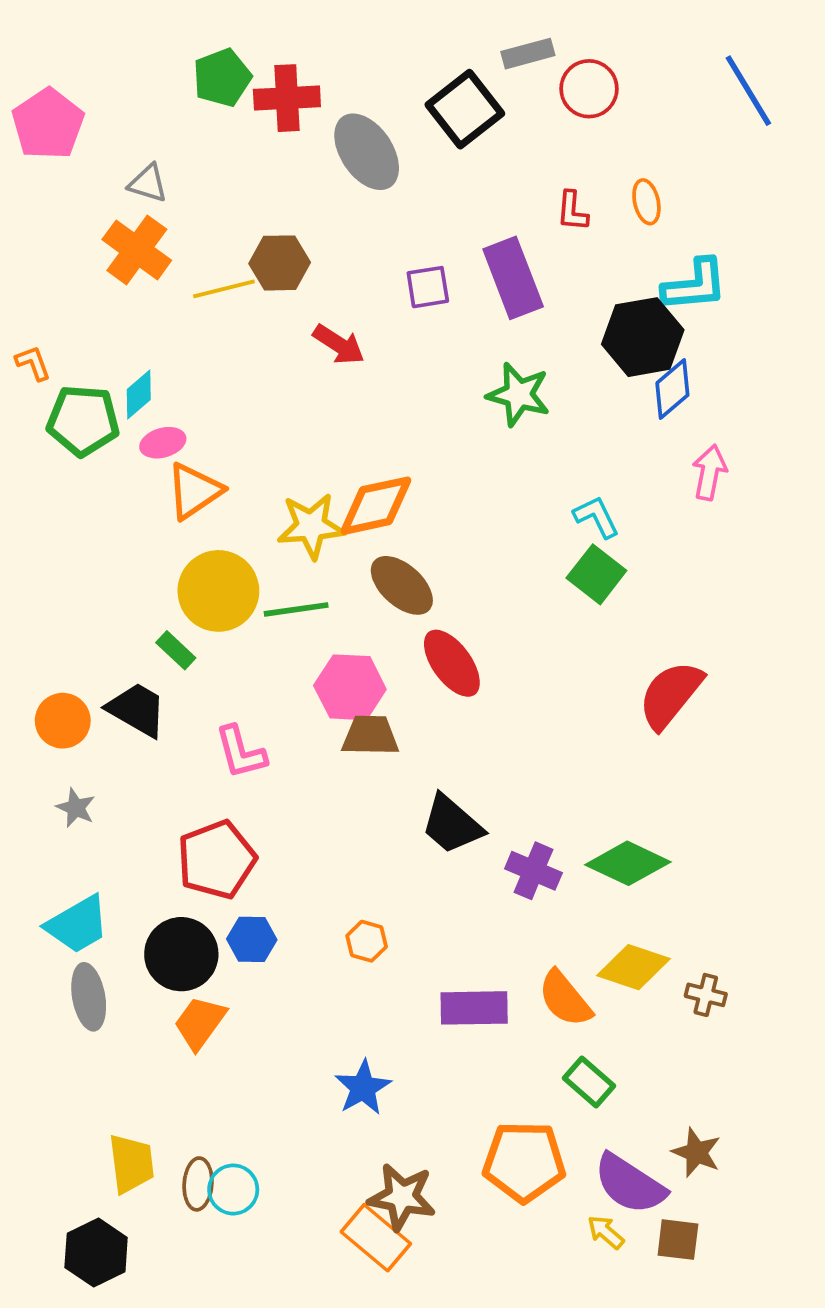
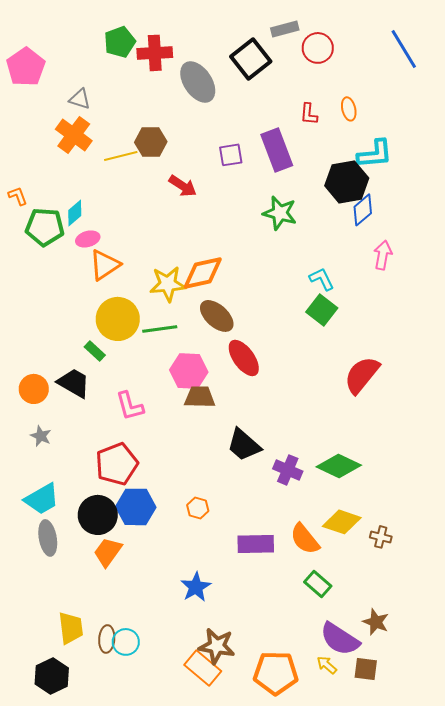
blue hexagon: (252, 939) -> (136, 507), size x1.5
orange pentagon: (524, 1162) -> (276, 673), moved

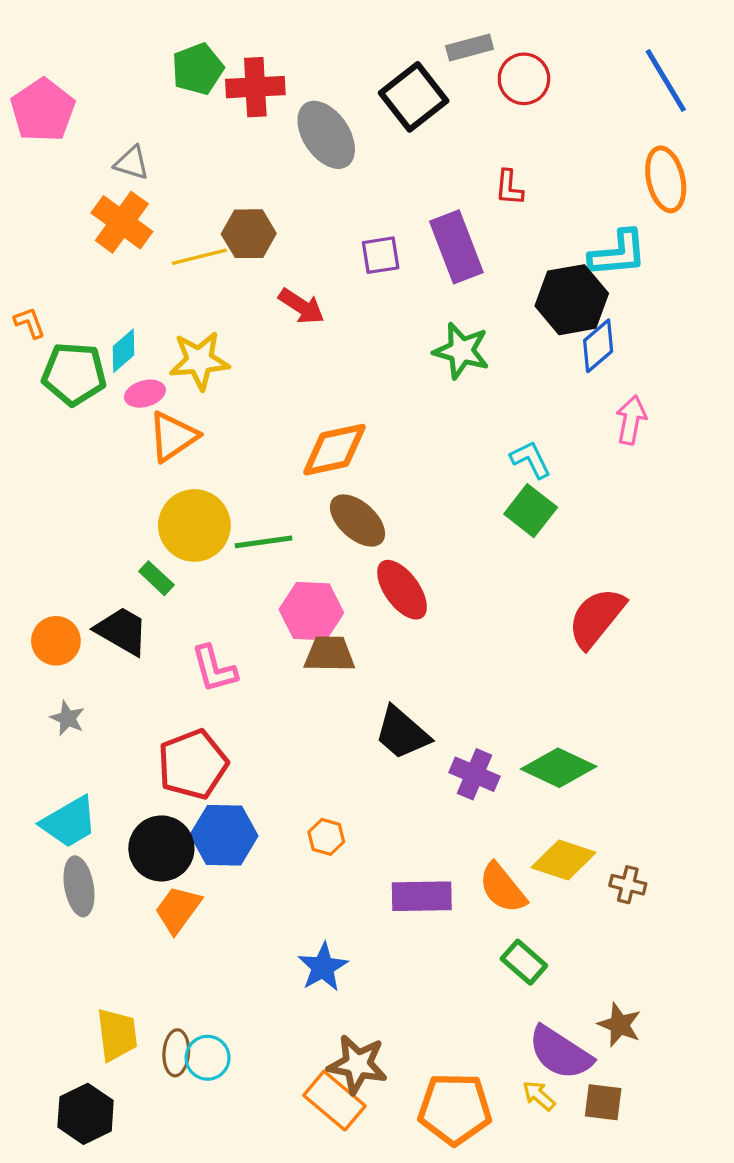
orange ellipse: (349, 109) -> (666, 179), moved, size x1.6
yellow star: (168, 284) -> (199, 361), moved

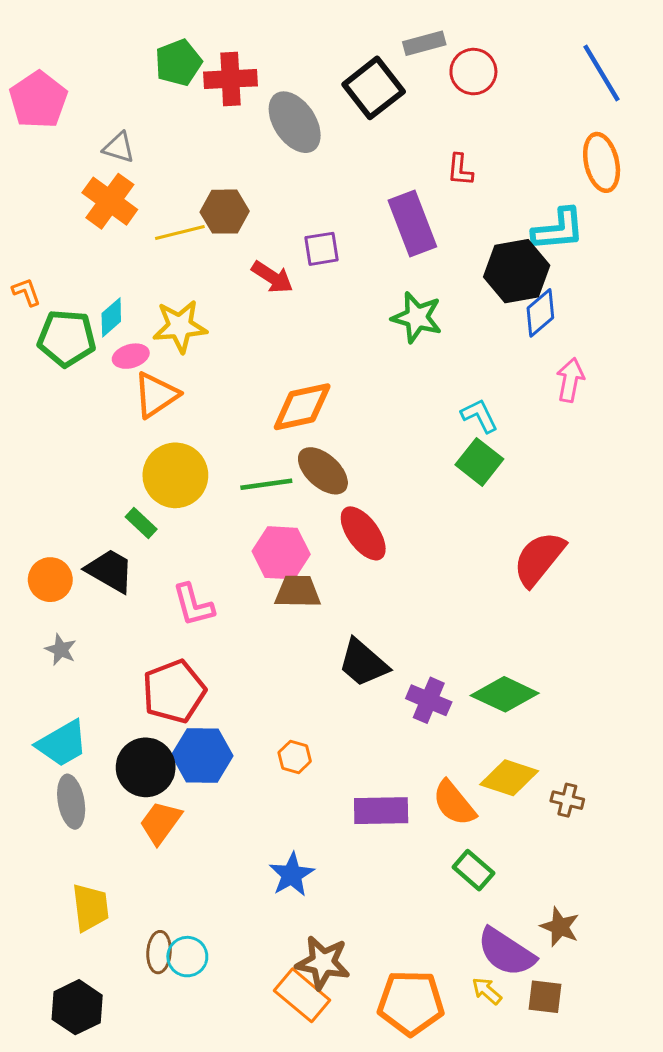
purple square: (381, 255) -> (321, 249), moved
green line: (264, 542) -> (266, 484), moved
yellow trapezoid: (117, 1035) -> (90, 907), moved

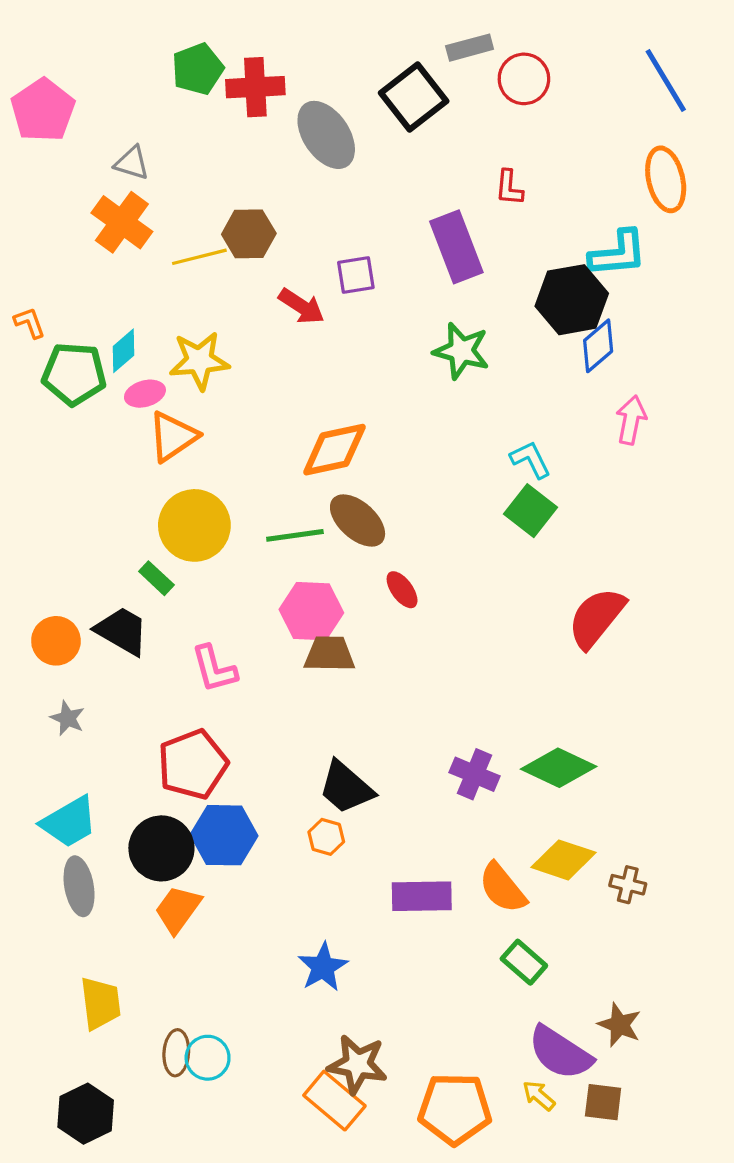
red ellipse: (363, 533) -> (402, 590), size x0.6
black trapezoid: (363, 663) -> (346, 787), moved

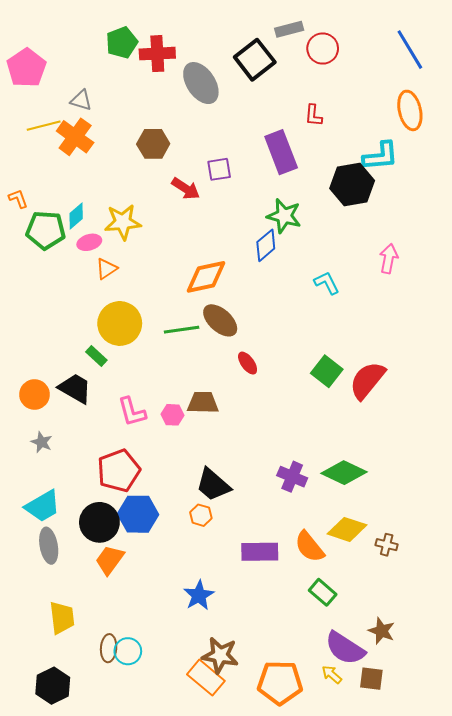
yellow line: (199, 257) -> (44, 126), moved
blue diamond: (598, 346) -> (266, 245), moved
orange triangle: (173, 436) -> (107, 269), size x0.7
green square: (531, 511) -> (327, 371), moved
pink hexagon: (311, 611) -> (172, 415), moved, size x0.6

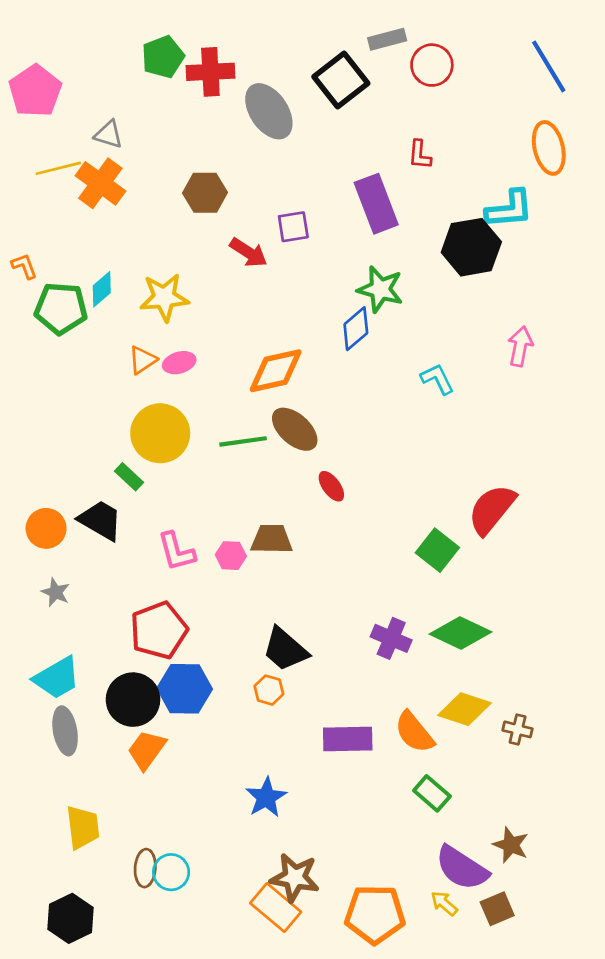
pink ellipse: (89, 242) -> (179, 363), moved
green square: (327, 371) -> (437, 550), moved
brown square: (371, 679) -> (497, 909), turned -30

